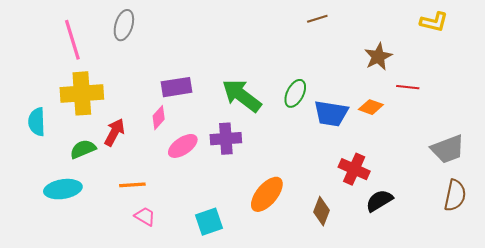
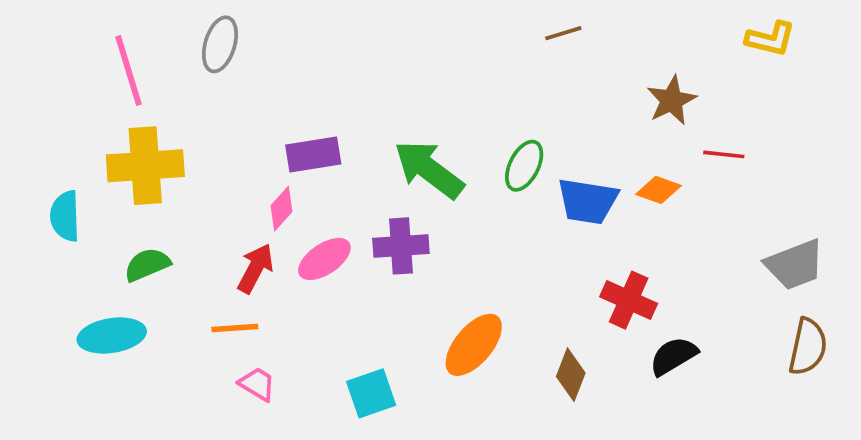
red arrow: (114, 132) -> (255, 268), moved

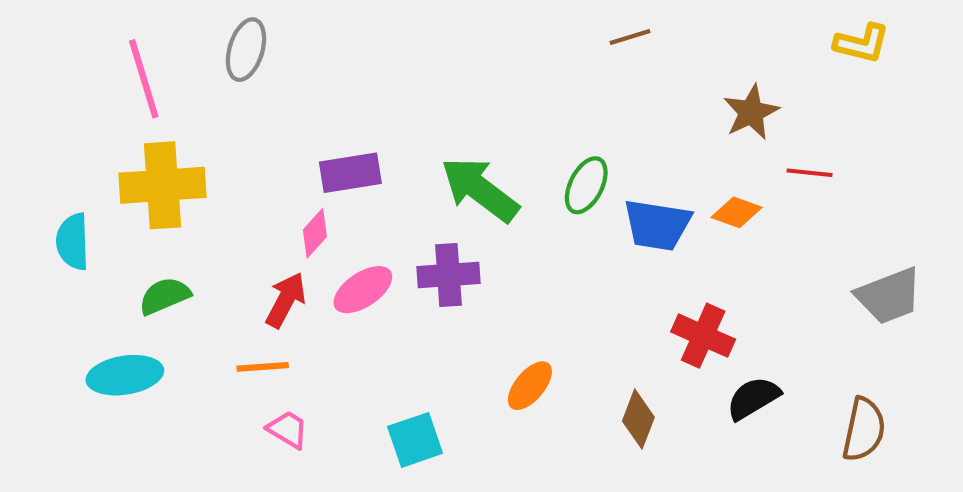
orange ellipse: (474, 345) -> (530, 386), size x0.7
brown semicircle: (808, 347) -> (864, 429), moved

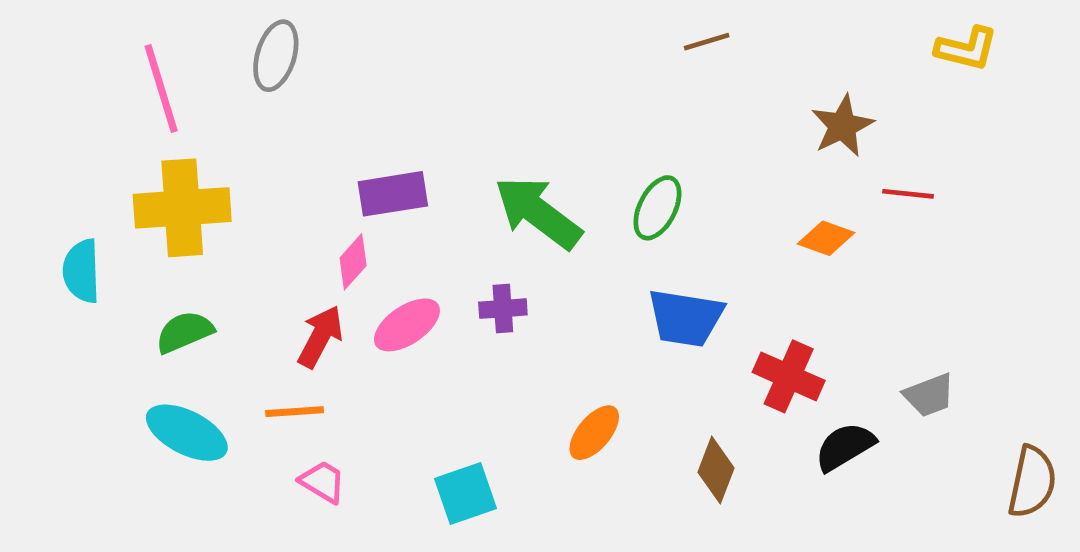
blue trapezoid: (657, 225) -> (686, 318), moved
purple cross: (448, 275) -> (503, 309), size x0.7
gray trapezoid: (889, 296) -> (929, 395), moved, size x0.7
cyan ellipse: (125, 375) -> (187, 433), moved, turned 36
brown semicircle: (864, 429) -> (1032, 482), moved

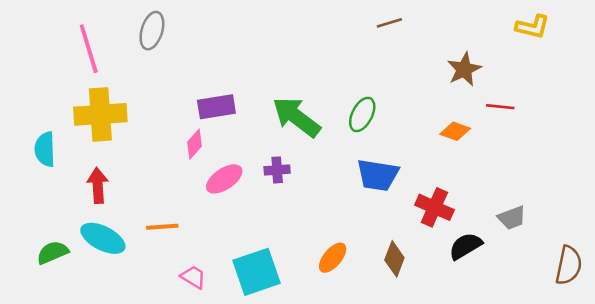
green semicircle: (185, 332) -> (53, 252), moved
red arrow: (320, 337) -> (98, 185), moved, turned -32
orange ellipse: (594, 433) -> (333, 258), moved
pink trapezoid: (323, 482) -> (193, 277), moved
cyan square: (465, 494) -> (256, 272), size x1.4

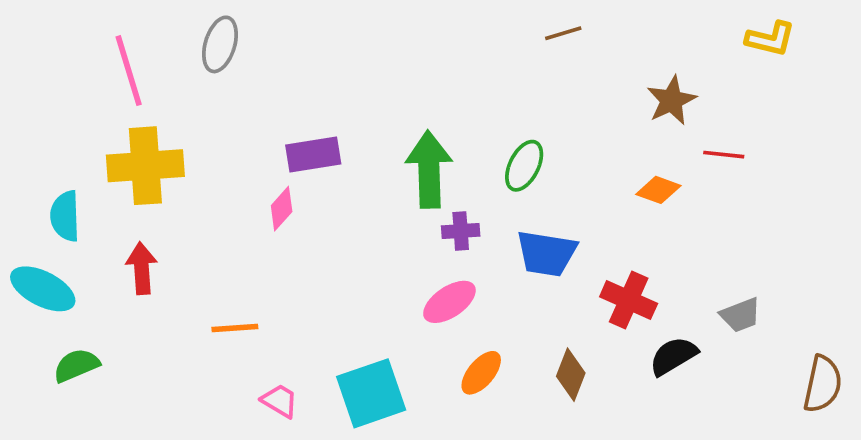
green arrow: (296, 117) -> (429, 169), turned 51
purple cross: (277, 170) -> (461, 231), moved
pink ellipse: (224, 179) -> (449, 302), moved
cyan ellipse: (103, 238) -> (43, 289), moved

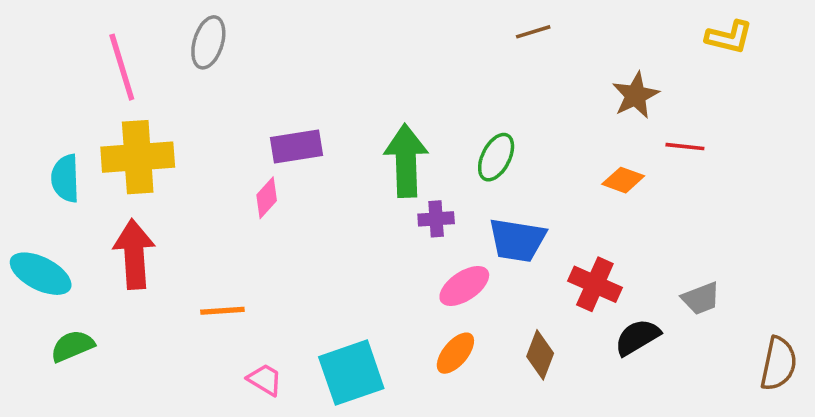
cyan semicircle: (65, 216) -> (65, 178), moved
red arrow: (142, 268) -> (134, 254), size x1.4
pink ellipse: (449, 302) -> (464, 286), moved

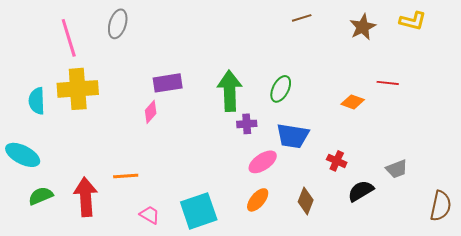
brown star: (636, 95) -> (363, 27), moved
red arrow: (134, 254) -> (86, 197), moved
red cross: (595, 284) -> (337, 161), size x0.7

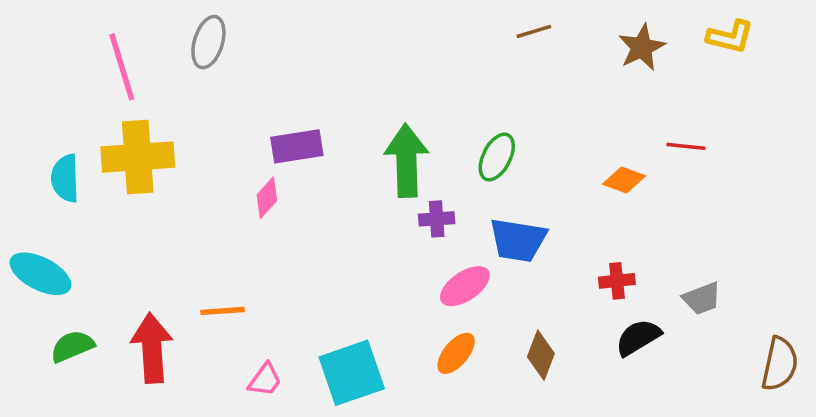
red cross: (337, 161) -> (617, 281), moved, turned -30
pink trapezoid: (150, 215) -> (265, 380), turned 95

